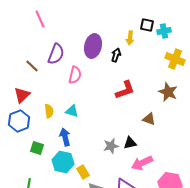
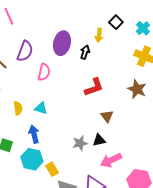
black square: (147, 25) -> (116, 22), turned 32
cyan cross: (164, 31) -> (143, 28), moved, turned -32
brown triangle: (149, 119) -> (107, 116), moved, turned 32

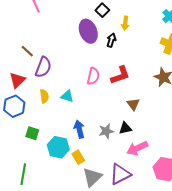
black square: (116, 22) -> (102, 10), moved
purple ellipse: (62, 43) -> (88, 31), turned -35
purple semicircle: (25, 51) -> (43, 67), moved
pink semicircle: (44, 72) -> (93, 76), moved
blue arrow: (34, 134) -> (79, 129), moved

